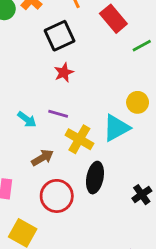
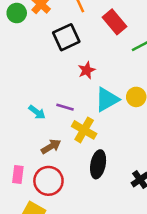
red star: (64, 73) -> (87, 70), moved
cyan triangle: (116, 128) -> (107, 99), moved
red circle: (57, 196) -> (48, 181), moved

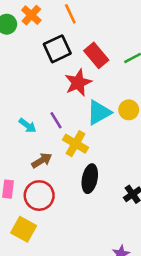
red rectangle: (115, 22) -> (96, 55), moved
red star: (87, 70) -> (78, 83), size x1.5
purple line: (65, 107) -> (56, 120), turned 42

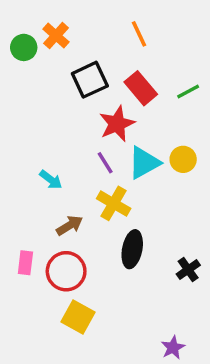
orange line: (70, 14) -> (139, 34), moved
purple line: (56, 120) -> (105, 163), moved
yellow square: (24, 229) -> (78, 317), moved

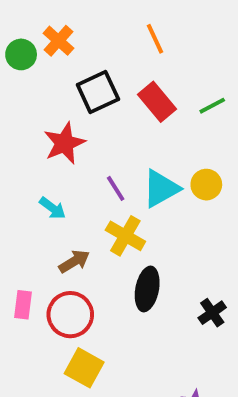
red star: (117, 124) -> (64, 143), moved

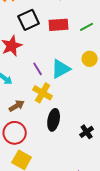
red rectangle: (157, 102) -> (59, 25), turned -54
yellow circle: (206, 185) -> (90, 59), moved

